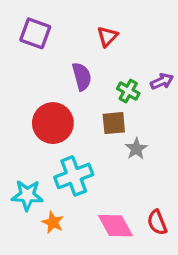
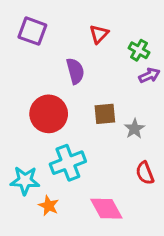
green cross: (128, 91) -> (139, 50), moved
gray star: (136, 149) -> (134, 129), moved
red semicircle: (157, 222) -> (145, 173), moved

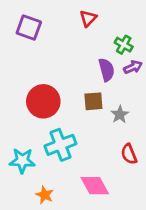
red triangle: (99, 34) -> (88, 18), moved
purple semicircle: (75, 71) -> (107, 70), moved
orange star: (49, 206) -> (45, 195), moved

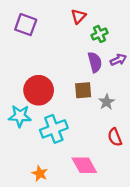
green cross: (124, 45) -> (100, 34), moved, turned 35
cyan star: (22, 161) -> (20, 116), moved

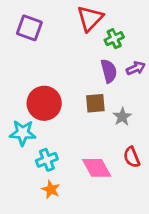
red triangle: (78, 16) -> (90, 18), size x1.5
cyan cross: (54, 129) -> (47, 160), moved, size x0.7
pink diamond: (84, 165) -> (97, 168), moved
orange star: (40, 173) -> (51, 189), moved

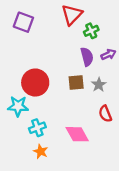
gray star: (122, 117) -> (99, 85), moved
red semicircle: (132, 157) -> (105, 114), moved

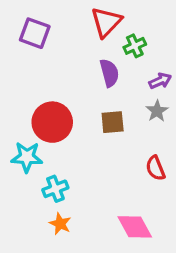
purple semicircle: (87, 57) -> (109, 73), moved
gray star: (99, 85) -> (157, 111), moved
pink diamond: (77, 134) -> (135, 227), moved

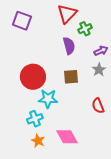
cyan star: (27, 157) -> (48, 99), moved
pink diamond: (135, 227) -> (67, 137), moved

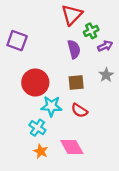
purple square: (22, 21) -> (17, 41), moved
purple arrow: (101, 51) -> (105, 46), moved
red semicircle: (98, 106) -> (79, 110), moved, turned -35
cyan cross: (35, 119) -> (37, 128), turned -35

